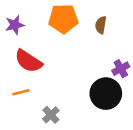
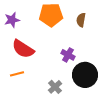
purple cross: (121, 69) -> (68, 55), moved, turned -32
gray cross: (51, 115) -> (55, 87), moved

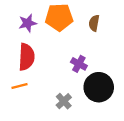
purple star: (12, 20) -> (28, 23), moved
red semicircle: (23, 49) -> (26, 57), turned -120

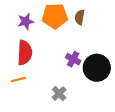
brown semicircle: (94, 23) -> (80, 17), moved
black circle: (99, 87) -> (97, 68), moved

